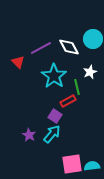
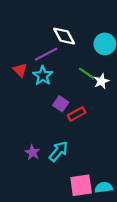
white diamond: (69, 47) -> (64, 36), moved
cyan star: (54, 76) -> (43, 76), moved, size x0.7
green line: (77, 87) -> (87, 73), moved, turned -42
purple square: (55, 116) -> (61, 104), moved

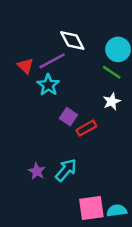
red triangle: (20, 70) -> (25, 66), moved
green line: (87, 73) -> (112, 72), moved
white star: (101, 81) -> (112, 101), moved

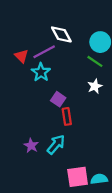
red rectangle: (86, 128) -> (67, 116), moved, turned -70

